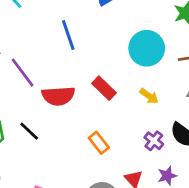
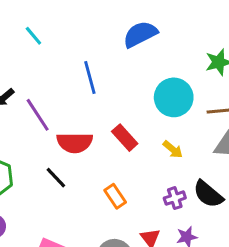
black line: (29, 131) -> (56, 178), moved
purple cross: (154, 141) -> (175, 198), turned 30

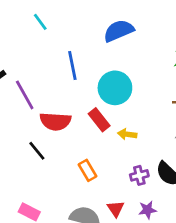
cyan line: (33, 36) -> (40, 22), moved
cyan circle: (174, 97) -> (115, 88), moved
yellow arrow: (173, 149) -> (127, 134), moved, turned 144

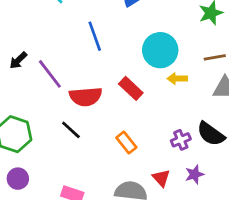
cyan circle: (115, 88) -> (160, 50), moved
yellow arrow: (127, 134) -> (177, 79), moved

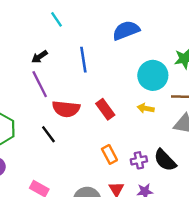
cyan circle: (160, 50) -> (153, 75), moved
black arrow: (18, 60) -> (40, 57), moved
orange rectangle: (126, 143) -> (109, 154), moved

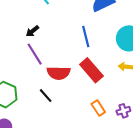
blue line: (83, 60) -> (86, 37), moved
red rectangle: (105, 109) -> (91, 70), size x1.4

